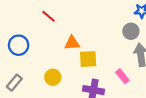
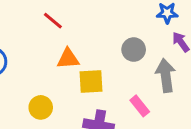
red line: (49, 16) -> (53, 21), moved
gray circle: (131, 31) -> (134, 50), moved

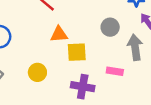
pink rectangle: (140, 106) -> (115, 71), turned -42

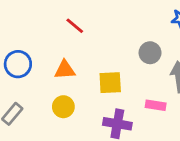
orange triangle: (59, 34) -> (65, 70), moved

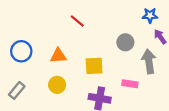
red line: (75, 26) -> (77, 21), moved

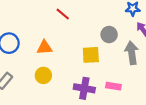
yellow square: (94, 66) -> (91, 55), moved
pink rectangle: (130, 84) -> (113, 86), moved

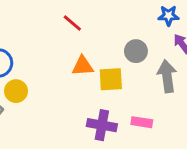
orange triangle: (44, 47) -> (83, 66), moved
yellow circle: (43, 75) -> (16, 91), moved

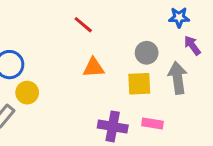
yellow square: (111, 79) -> (139, 84), moved

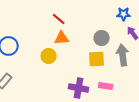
orange triangle: (94, 68) -> (62, 38), moved
yellow circle: (27, 93) -> (49, 56), moved

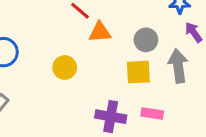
orange triangle: (62, 38) -> (100, 32), moved

